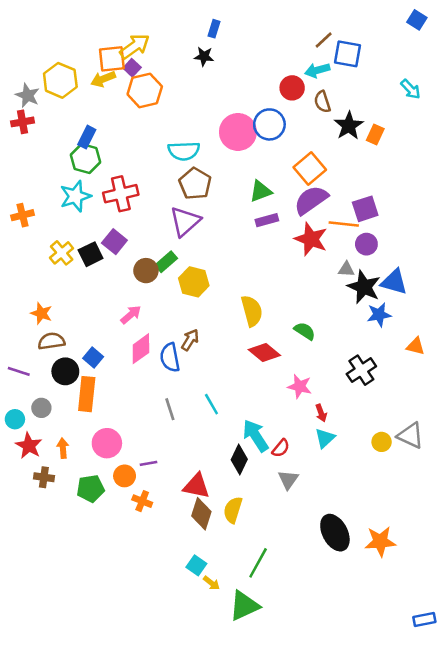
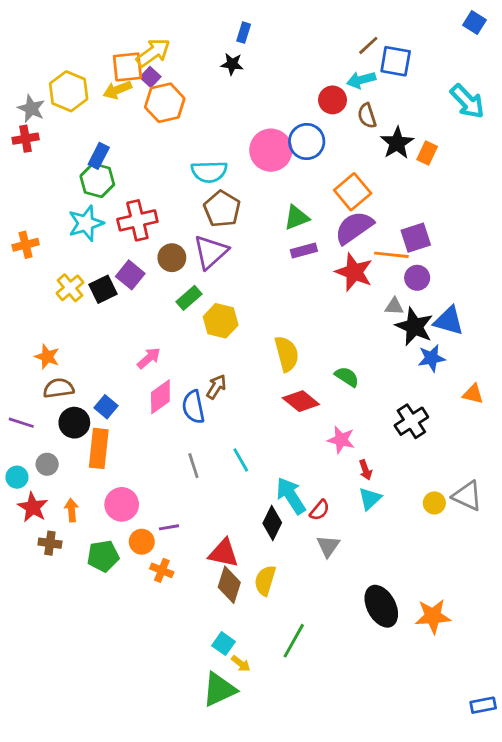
cyan arrow: (411, 89) -> (467, 101), size x1.5
brown circle: (146, 271) -> (172, 258), moved
green triangle: (244, 606) -> (219, 689), moved

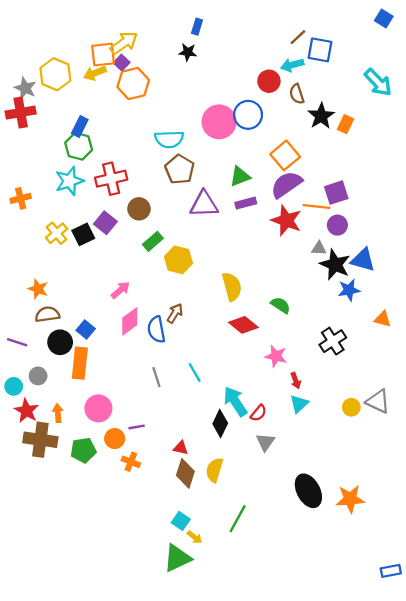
red cross: (26, 139) -> (21, 113), size x1.4
purple triangle: (211, 252) -> (204, 204), moved, turned 40
brown cross: (50, 543) -> (40, 440), size x1.8
red triangle: (224, 553) -> (181, 448), size x0.6

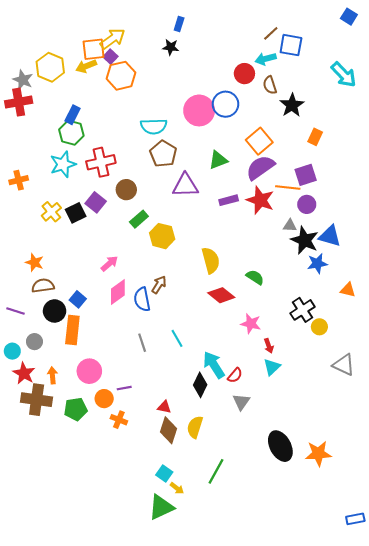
orange rectangle: (346, 124) -> (315, 137), moved
purple rectangle: (246, 203) -> (229, 200), moved
yellow circle: (351, 407) -> (319, 327), moved

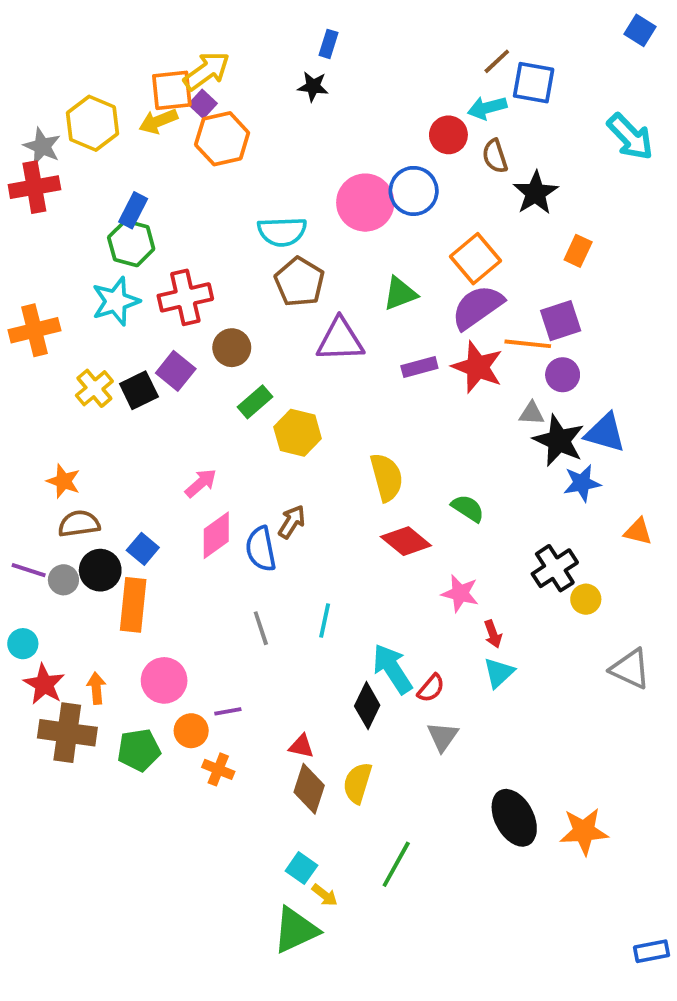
orange cross: (19, 180) -> (34, 330), size x1.4
cyan line: (177, 338) -> (325, 620), turned 42
gray circle: (34, 342) -> (63, 580), moved

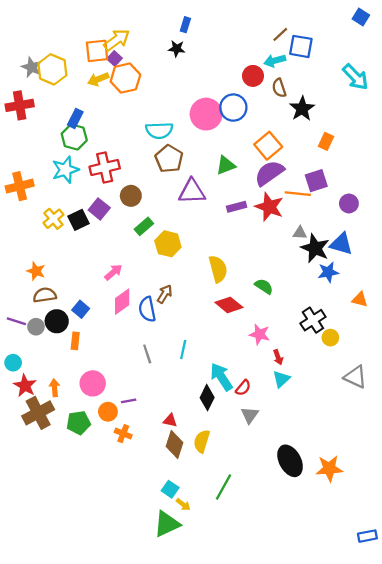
yellow arrow: (158, 121) -> (98, 79), moved
gray star: (42, 146) -> (32, 67), moved
purple circle: (563, 375) -> (349, 203), moved
orange rectangle: (133, 605) -> (75, 341), size x0.6
brown cross: (67, 733) -> (38, 413), turned -36

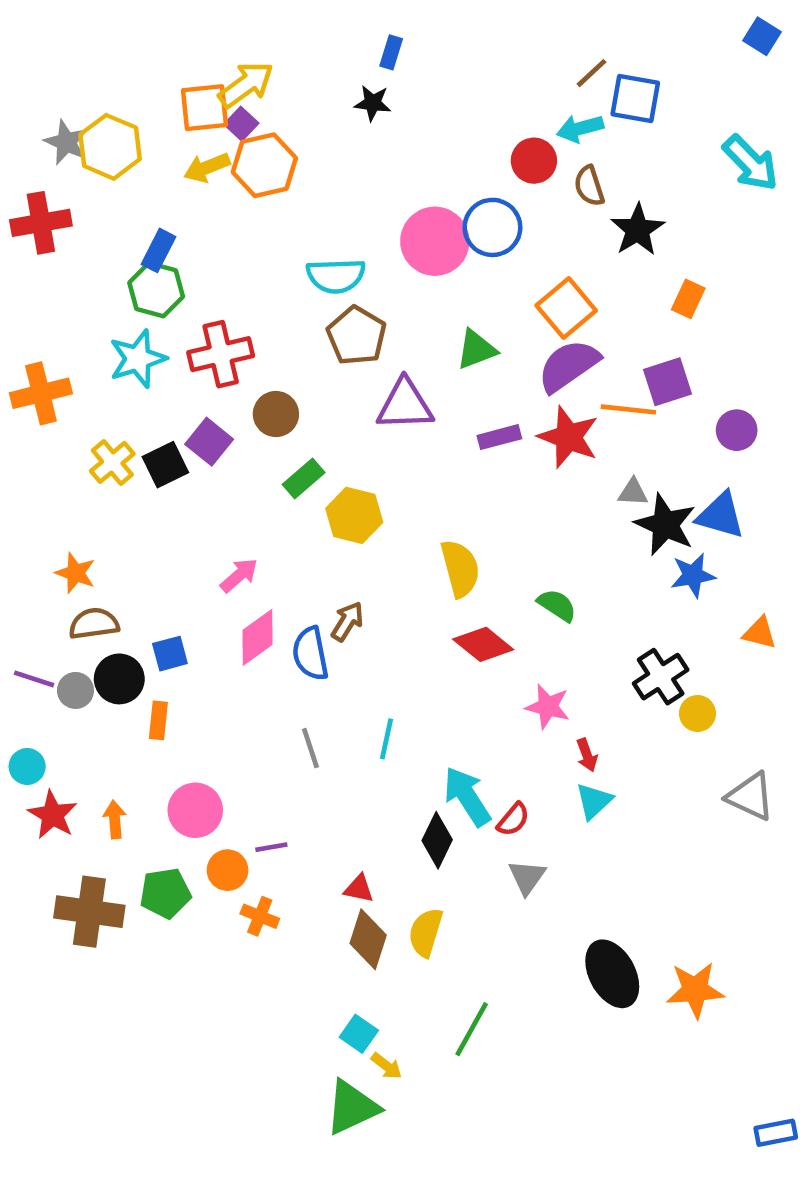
blue square: (81, 309) -> (170, 654), turned 35
brown cross: (38, 413) -> (89, 912), moved, turned 36

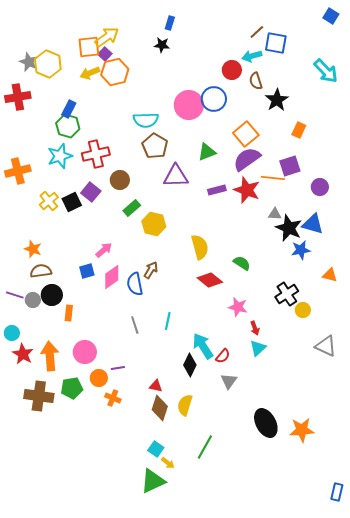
blue square: (170, 654) -> (87, 271), moved
orange arrow: (115, 819) -> (50, 356), size x1.8
blue rectangle: (776, 1133) -> (337, 492), turned -66

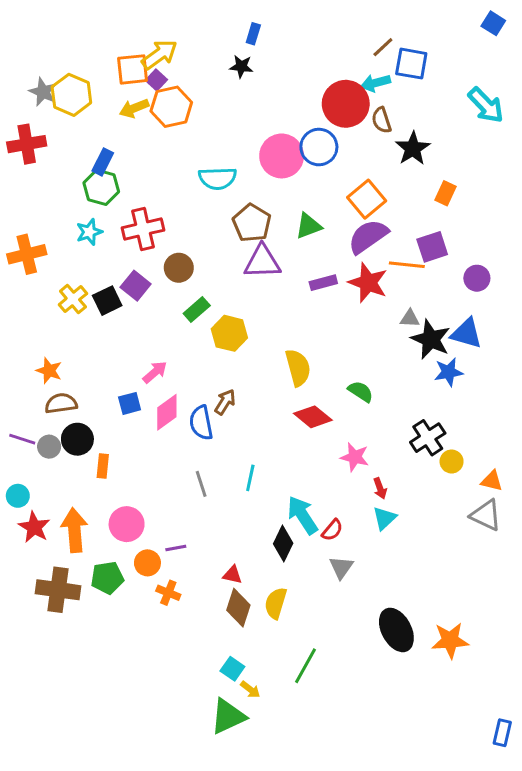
red circle: (232, 70) -> (346, 104), size x1.6
brown pentagon: (155, 146) -> (252, 223), moved
cyan star: (60, 156) -> (89, 232), size x0.7
orange triangle: (330, 275) -> (492, 481), moved

